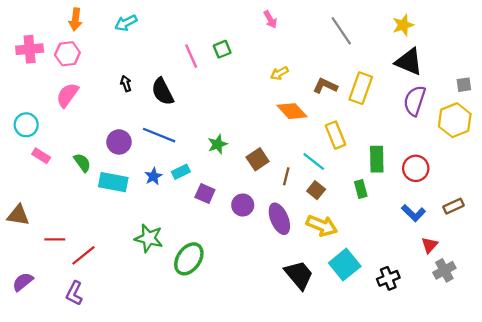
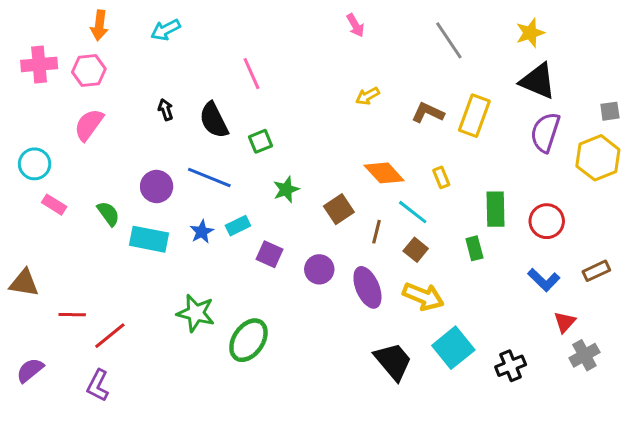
green square: (222, 49) -> (261, 141), moved
orange diamond: (292, 111) -> (384, 173), moved
yellow rectangle: (336, 135) -> (441, 177), size x0.6

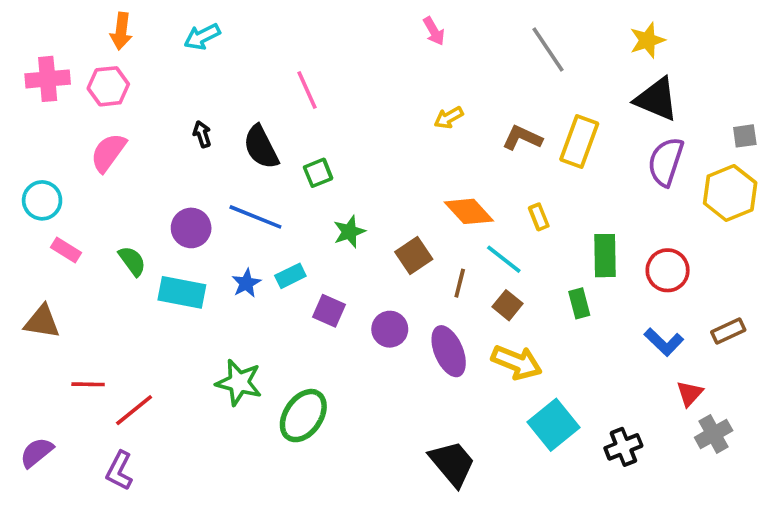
brown triangle: (24, 283) -> (42, 322), moved
black trapezoid: (393, 361) -> (452, 463), moved

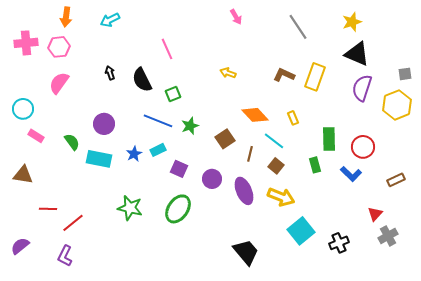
yellow arrow: (449, 118) -> (228, 73), moved, turned 49
blue line: (255, 217) -> (158, 121), moved
blue L-shape: (664, 342) -> (351, 174), moved
green ellipse: (303, 416) -> (178, 209), moved

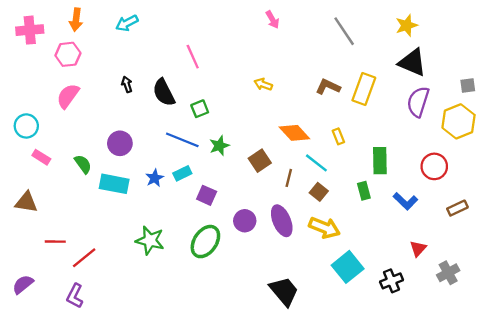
pink cross: (26, 43) -> (30, 30), moved
red circle: (363, 147) -> (434, 166), moved
purple circle: (212, 179) -> (245, 221), moved
red triangle: (375, 214) -> (418, 248), moved

